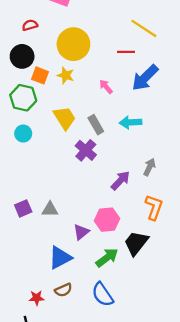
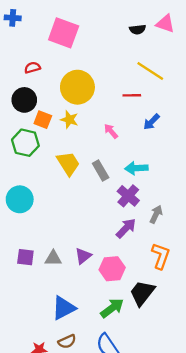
blue arrow: (145, 78) -> (151, 122), size x0.6
cyan circle: (23, 134) -> (20, 199), moved, size x1.5
purple cross: (86, 150) -> (128, 196), moved
purple square: (23, 208) -> (25, 257), turned 30
purple triangle: (81, 232) -> (83, 256), moved

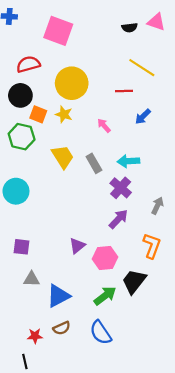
red semicircle: (32, 68) -> (28, 64), size x1.5
gray arrow: (156, 214) -> (157, 206), moved
gray triangle: (53, 258) -> (32, 279), moved

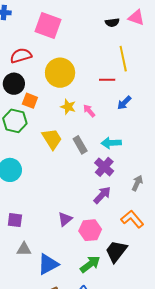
yellow line: (142, 68) -> (123, 59), turned 45
yellow star: (64, 114) -> (68, 107), moved
orange L-shape: (152, 246) -> (132, 219), turned -60

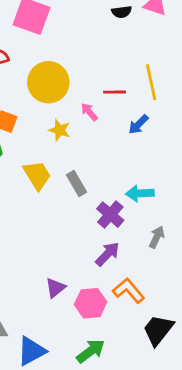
yellow line: (123, 59) -> (151, 82), moved
pink arrow: (89, 111) -> (89, 112), moved
cyan arrow: (111, 143) -> (140, 193), moved
orange L-shape: (132, 219) -> (129, 291), moved
black trapezoid: (116, 251) -> (158, 330), moved

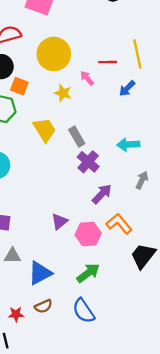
purple cross: (110, 215) -> (88, 162), moved

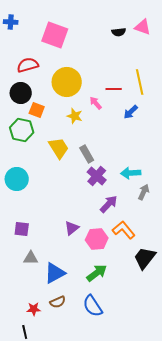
cyan arrow: (128, 145) -> (131, 173), moved

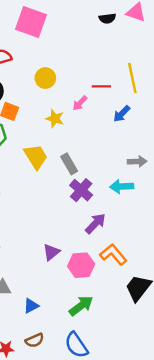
yellow circle: (67, 82) -> (45, 78), size x0.6
pink arrow: (96, 103) -> (80, 103), turned -96
gray arrow: (144, 192) -> (137, 161), moved, turned 63
blue triangle: (55, 273) -> (31, 306), size x0.6

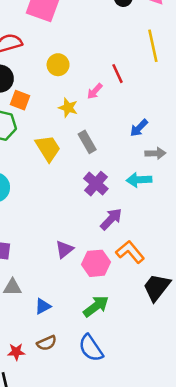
yellow line: (132, 78) -> (153, 46), moved
red line: (101, 86) -> (117, 74), turned 66
blue arrow: (122, 114) -> (139, 128), moved
gray rectangle: (69, 164) -> (87, 142), moved

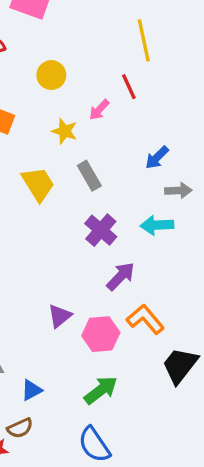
yellow line: (153, 46) -> (144, 40), moved
brown semicircle: (47, 343) -> (20, 428), moved

